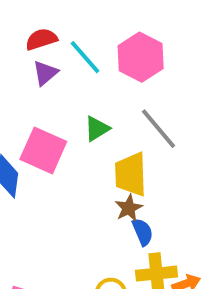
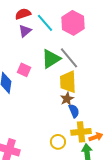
green triangle: (97, 129) -> (51, 59), size x1.5
gray line: (158, 129) -> (69, 58), moved
pink square: (43, 150) -> (24, 70), size x0.6

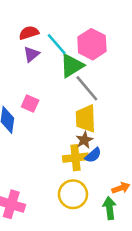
green triangle: (51, 59) -> (72, 66), moved
blue semicircle: (74, 111) -> (93, 155), turned 72
yellow cross: (81, 132) -> (75, 158), moved
yellow circle: (58, 142) -> (73, 194), size x1.5

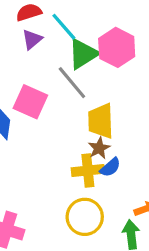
pink hexagon: (92, 44) -> (117, 47), moved
gray line: (87, 88) -> (72, 83), moved
pink square: (30, 103) -> (30, 102), size x1.5

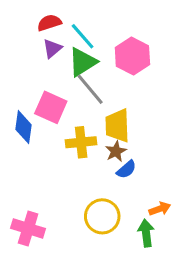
green triangle: (83, 54) -> (83, 62), moved
yellow cross: (88, 171) -> (81, 142), moved

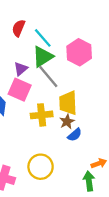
red semicircle: (49, 23) -> (19, 28), turned -49
purple triangle: (52, 48) -> (21, 69), moved
yellow circle: (102, 216) -> (41, 167), moved

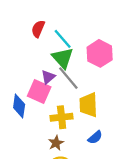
green triangle: (43, 57) -> (63, 58), turned -40
purple triangle: (21, 69) -> (48, 77), moved
brown star: (67, 122) -> (56, 143), moved

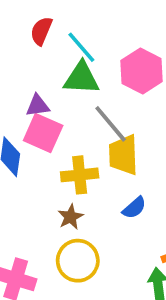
green triangle: (63, 58) -> (81, 78), turned -45
purple triangle: (48, 77) -> (38, 106), moved, turned 32
gray line: (68, 78) -> (111, 124), moved

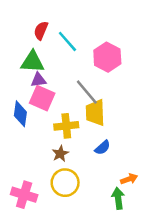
green triangle: (81, 78) -> (32, 62), moved

